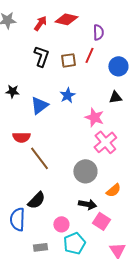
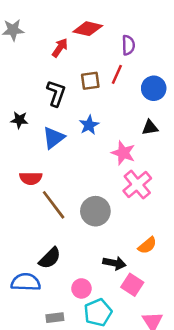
red arrow: (40, 23) -> (60, 48), moved
black L-shape: (41, 56) -> (56, 93), moved
gray circle: (85, 171) -> (95, 211), moved
blue semicircle: (17, 219) -> (26, 282), turned 90

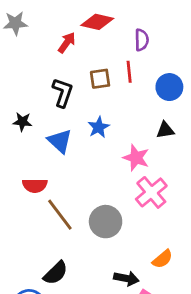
red line: (117, 74) -> (129, 72), turned -30
blue triangle: (54, 138) -> (60, 141), turned -40

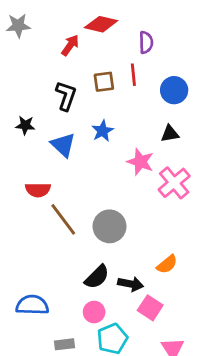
pink cross: (151, 192) -> (174, 183), moved
black semicircle: (56, 273) -> (97, 277), moved

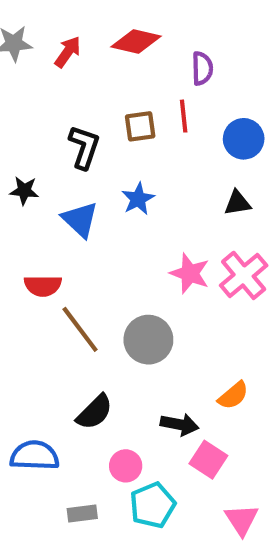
red arrow: (70, 45) -> (68, 52), moved
pink star: (140, 162) -> (190, 273), moved
black semicircle: (97, 277) -> (95, 412), moved

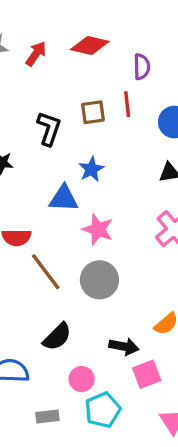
blue triangle: (80, 220) -> (64, 198), moved, turned -40
pink star: (190, 273) -> (98, 229), moved
pink square: (208, 460) -> (147, 374), turned 36

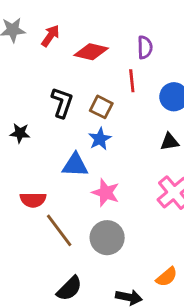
red diamond: (90, 46) -> (91, 52), moved
brown square: (93, 112) -> (101, 107), moved, turned 35

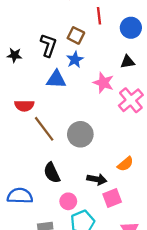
black L-shape: (62, 103) -> (48, 45), moved
pink star: (106, 193) -> (103, 83), moved
black semicircle: (69, 288) -> (52, 173), turned 110

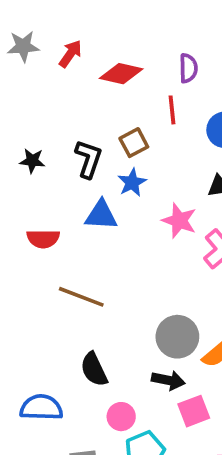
brown square: (76, 35) -> (134, 143), turned 35
black star: (14, 55) -> (32, 161), moved
red semicircle: (24, 106) -> (43, 239), moved
brown line: (44, 129) -> (81, 297), turned -32
gray circle: (80, 134) -> (177, 337), moved

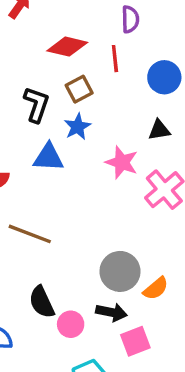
red diamond: (121, 74) -> (67, 47), moved
pink circle: (121, 417) -> (71, 324), moved

